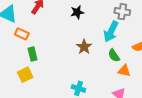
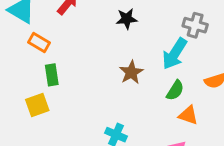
green semicircle: (114, 55) -> (175, 90), turned -120

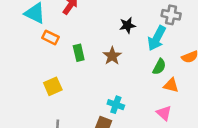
black star: (127, 19) -> (127, 25), moved
brown star: (131, 72) -> (112, 56), moved
green rectangle: (52, 75) -> (79, 53), moved

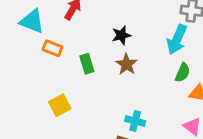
black star: (127, 25) -> (121, 35), moved

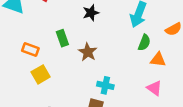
orange rectangle: (52, 48) -> (30, 50), moved
brown star: (126, 64) -> (88, 52), moved

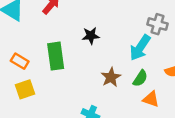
green rectangle: (62, 38) -> (56, 56), size x1.5
brown star: (88, 52) -> (111, 77), moved

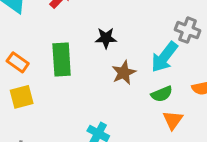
brown star: (111, 77) -> (124, 73), moved
green semicircle: (140, 78) -> (162, 94), turned 30
orange triangle: (151, 99) -> (173, 120), turned 42

